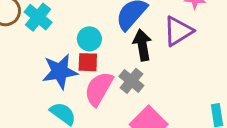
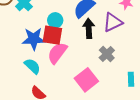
red square: (88, 62) -> (52, 35), size x1.5
gray cross: (131, 81) -> (107, 54), moved

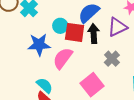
red square: (52, 35) -> (75, 32), moved
cyan semicircle: (32, 66) -> (45, 85), moved

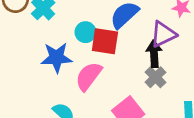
black arrow: (94, 33) -> (154, 54), moved

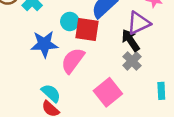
black arrow: (154, 54) -> (131, 40), turned -30

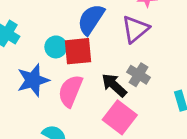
black arrow: (131, 40) -> (114, 85), moved

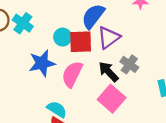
purple triangle: (135, 29) -> (109, 38), moved

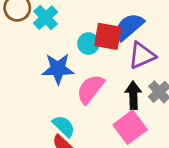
red square: (81, 42) -> (108, 36), moved
black arrow: (109, 72) -> (133, 95), turned 30

